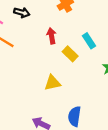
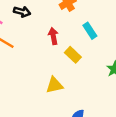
cyan rectangle: (89, 41) -> (90, 31), moved

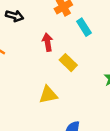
cyan rectangle: (90, 31) -> (84, 27), moved

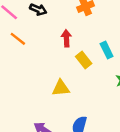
cyan rectangle: (84, 27) -> (107, 50), moved

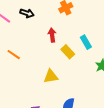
orange line: (18, 39) -> (14, 55), moved

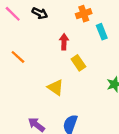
cyan rectangle: (86, 42) -> (102, 32), moved
yellow triangle: (51, 76) -> (56, 87), turned 35

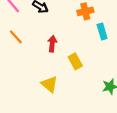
red arrow: (64, 42) -> (52, 44), moved
orange line: (18, 57) -> (16, 37), moved

